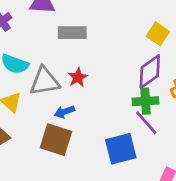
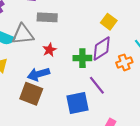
gray triangle: (45, 81) -> (23, 34), moved
green cross: (146, 101) -> (82, 58), moved
blue arrow: (64, 112) -> (38, 74), size x1.5

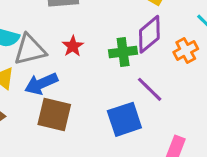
gray triangle: (23, 34) -> (30, 50), moved
blue arrow: (38, 74) -> (41, 84), moved

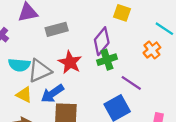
purple diamond: (149, 34) -> (102, 41), moved
red star: (73, 46) -> (70, 62), size x1.5

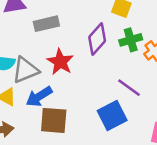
green cross: (107, 60) -> (131, 40), moved

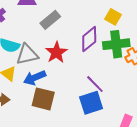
gray rectangle: (46, 24) -> (50, 20), turned -36
green cross: (131, 40) -> (116, 44), size x1.4
purple line: (129, 88) -> (95, 84), moved

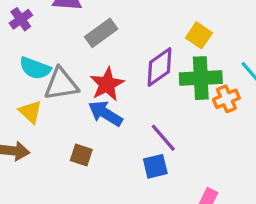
blue arrow: (35, 78) -> (105, 113), moved, turned 50
brown square: (43, 99) -> (81, 155), size x0.6
blue square: (91, 103) -> (155, 166), size x0.7

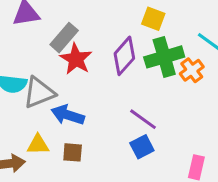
red star: (107, 84) -> (76, 59), moved
yellow triangle: (30, 112) -> (38, 145), moved, turned -30
blue arrow: (105, 113) -> (68, 115), moved

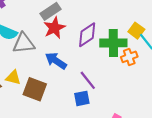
yellow square: (153, 19) -> (136, 31), moved
blue arrow: (68, 115) -> (56, 61), moved
brown square: (73, 152) -> (35, 89), size x1.6

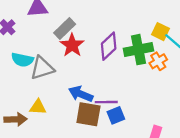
blue arrow: (56, 61) -> (81, 94), moved
purple line: (88, 80) -> (106, 102), moved, turned -42
brown square: (35, 89) -> (88, 114), moved

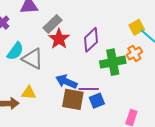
yellow square: (161, 32) -> (137, 27), turned 35
green cross: (138, 50) -> (113, 62), moved
cyan semicircle: (22, 60) -> (15, 51), turned -66
gray triangle: (42, 68) -> (33, 59), turned 45

